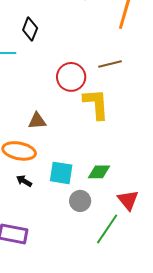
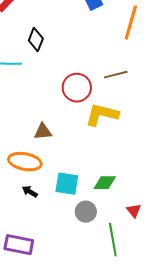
yellow L-shape: (96, 104) -> (102, 115), turned -72
red triangle: (128, 200) -> (134, 211), size x0.7
green line: (107, 229) -> (113, 240), turned -44

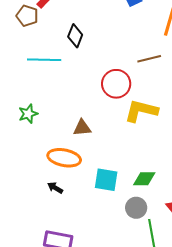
brown line: (116, 75) -> (149, 59), moved
black arrow: (30, 192) -> (55, 188), moved
gray circle: (86, 212) -> (136, 208), moved

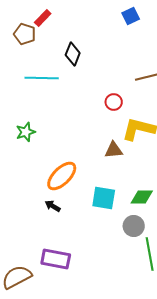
red circle: (116, 84) -> (114, 102), size x0.6
brown triangle: (82, 128) -> (114, 150), moved
orange ellipse: (64, 158) -> (62, 176), turned -56

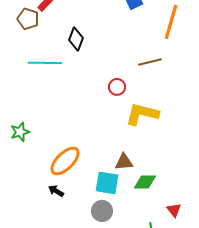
green star: (26, 132) -> (20, 132), moved
brown triangle: (114, 150) -> (124, 162), moved
gray circle: (134, 226) -> (102, 211), moved

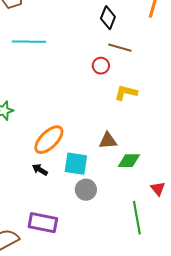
black diamond: (76, 39) -> (108, 18), moved
brown line: (150, 62) -> (120, 48), moved, turned 30
yellow L-shape: (142, 114) -> (126, 93), size x0.7
cyan square: (107, 183) -> (76, 164), moved

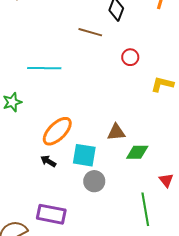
cyan line: (29, 42) -> (44, 68), moved
brown line: (120, 48) -> (90, 32), moved
red circle: (101, 66) -> (130, 57), moved
yellow L-shape: (126, 93) -> (162, 84), moved

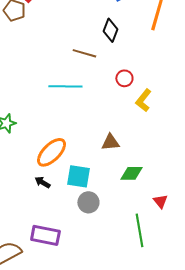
cyan line: (44, 68) -> (65, 86), moved
yellow L-shape: (162, 84) -> (143, 100), moved, turned -65
brown triangle: (116, 132) -> (110, 142), moved

